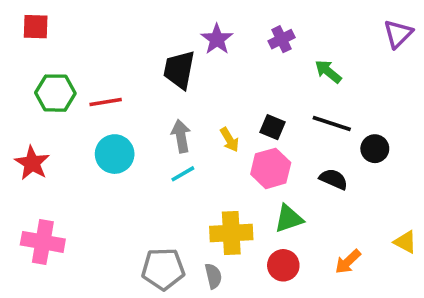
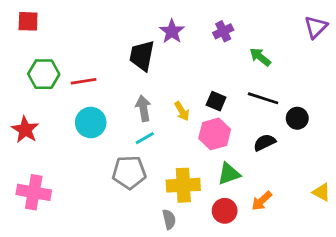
black semicircle: (334, 179) -> (264, 142), turned -50
orange arrow: (348, 262) -> (262, 201), moved
gray pentagon: (163, 269) -> (129, 172), moved

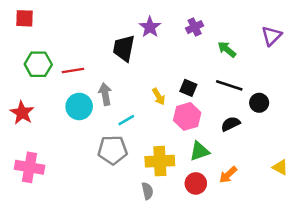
purple triangle: (316, 27) -> (272, 36), moved
gray arrow: (143, 108) -> (105, 94), moved

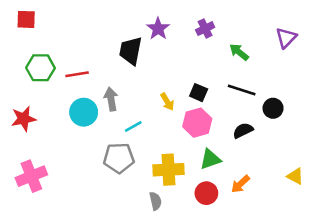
red star: (22, 113) -> (24, 119), turned 30
pink cross: (29, 167) -> (31, 176), turned -32

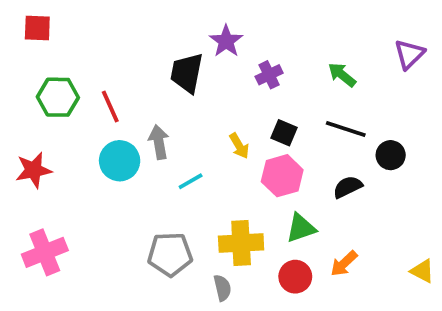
purple cross: (205, 29) -> (269, 75), moved
red line: (77, 74) -> (110, 107), turned 75
gray pentagon: (119, 158) -> (170, 254), moved
yellow triangle: (295, 176) -> (422, 271), moved

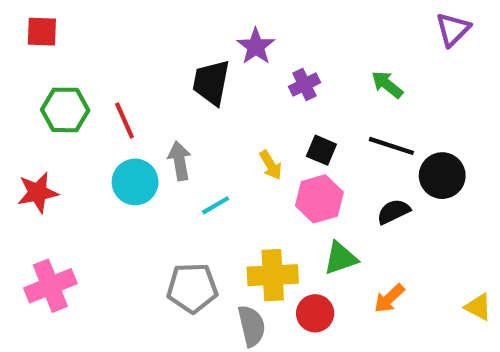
purple triangle: (409, 54) -> (453, 29), moved
black circle: (391, 155) -> (442, 176), size x1.4
red circle: (295, 277) -> (315, 313), moved
gray semicircle: (222, 288) -> (252, 326), size x1.4

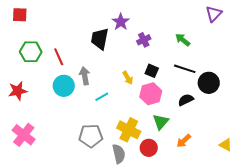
green triangle: (341, 258) -> (161, 122), turned -30
yellow cross: (273, 275) -> (129, 130), turned 30
pink cross: (50, 286) -> (24, 135), turned -30

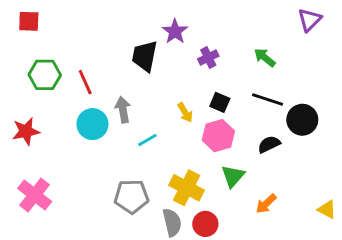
red circle: (149, 148) -> (205, 224), moved

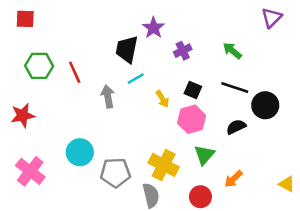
cyan circle: (92, 124) -> (80, 152), moved
cyan line: (147, 140) -> (136, 79), moved
red circle: (205, 224) -> (200, 197), moved

